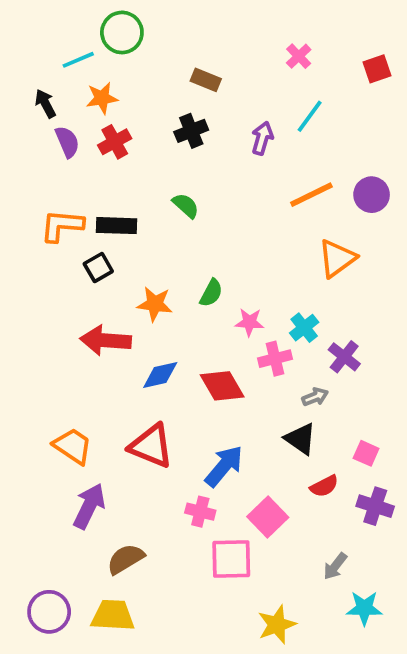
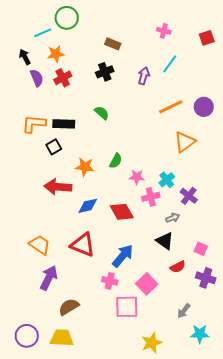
pink cross: (299, 56) -> (164, 31), turned -32

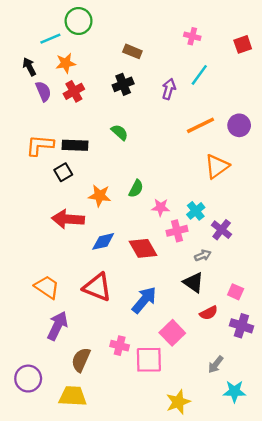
pink cross: (110, 281) -> (120, 346), moved
brown semicircle: (69, 307) -> (81, 360), turned -35
purple circle: (27, 336) -> (28, 379), moved

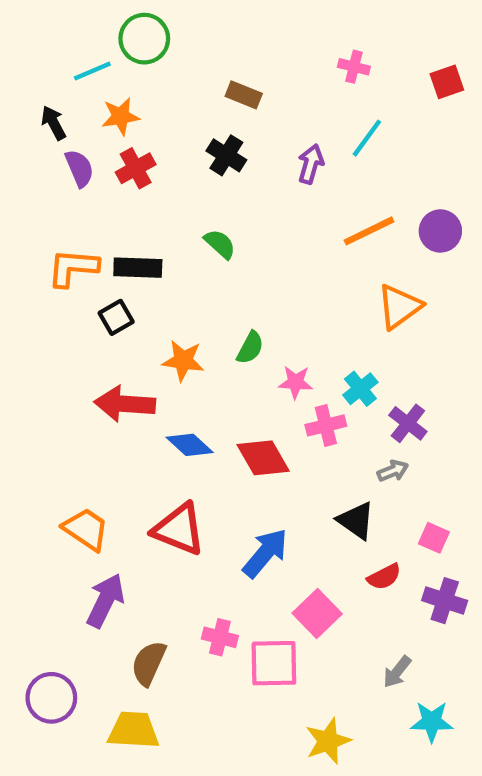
black cross: (123, 84) -> (226, 155), turned -36
blue diamond: (103, 241) -> (190, 445), turned 55
gray arrow: (203, 255) -> (393, 471), moved

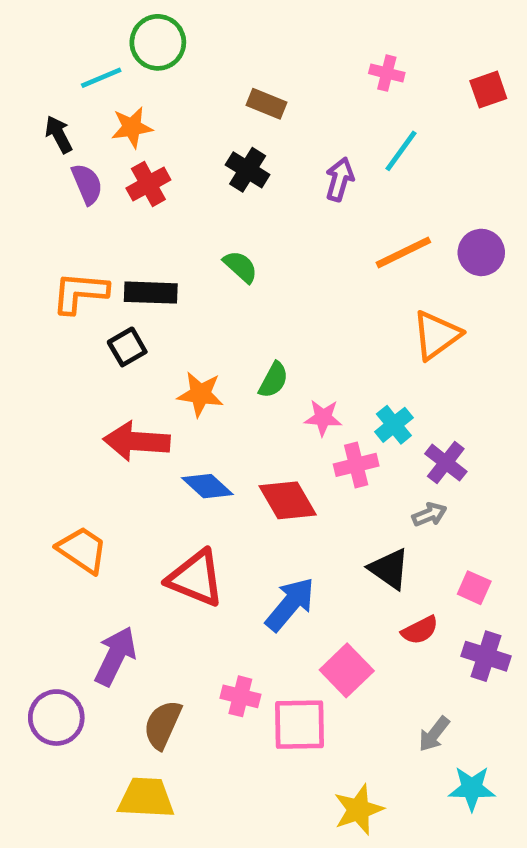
orange trapezoid: (86, 529) -> (82, 550), moved
purple circle: (51, 698) -> (56, 718), moved

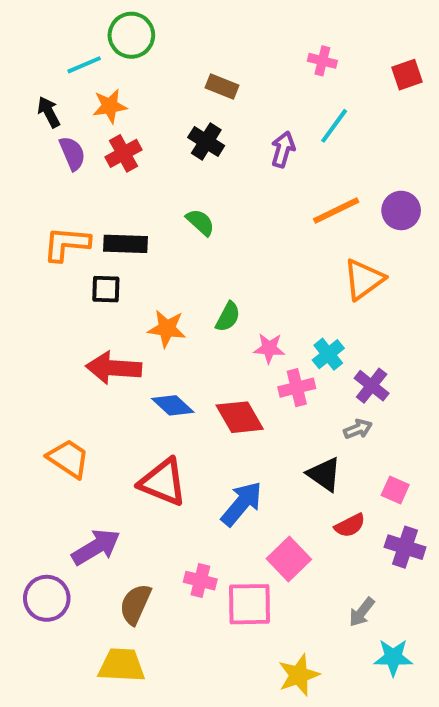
black square: (127, 347) -> (106, 289), turned 32
purple arrow: (115, 656) -> (96, 547), turned 33

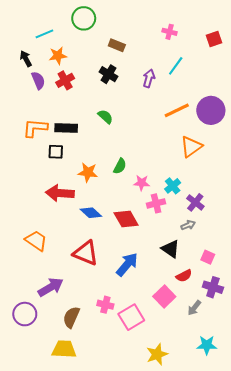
green circle: (131, 35) -> (84, 18), moved
purple circle: (401, 210) -> (211, 110), size x1.4
pink square: (289, 559) -> (164, 296), moved
pink square: (250, 604) -> (131, 317), turned -30
gray arrow: (362, 612) -> (194, 308), moved

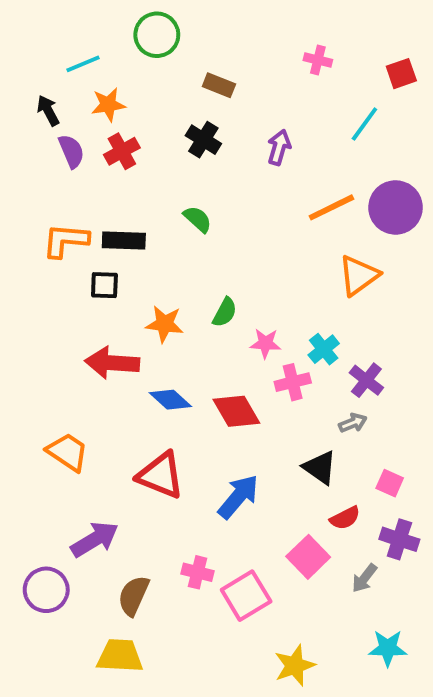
cyan line: (176, 66) -> (364, 124), moved

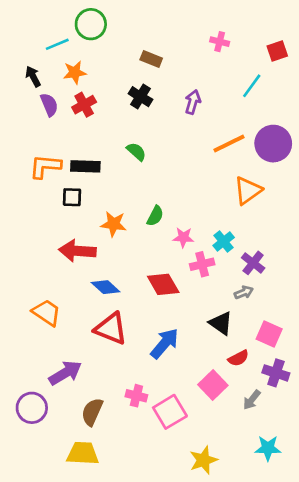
green circle: (157, 35) -> (91, 24), moved
blue diamond: (170, 400) -> (106, 287), moved
pink square: (390, 483) -> (269, 334), size x1.4

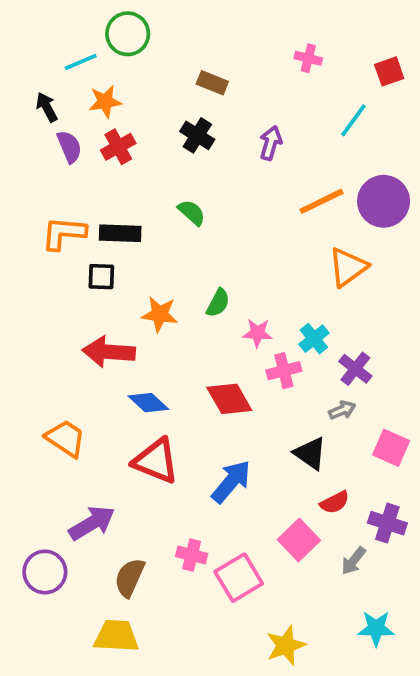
pink square: (269, 334) -> (391, 448), moved

